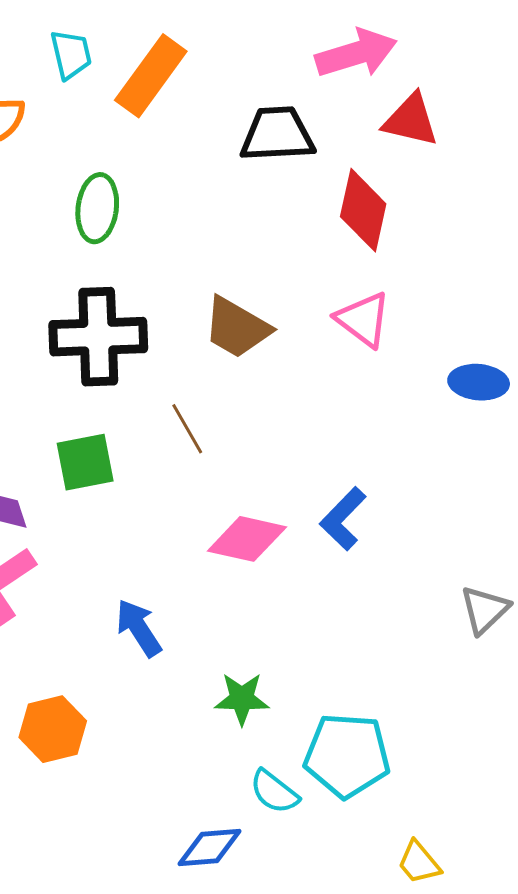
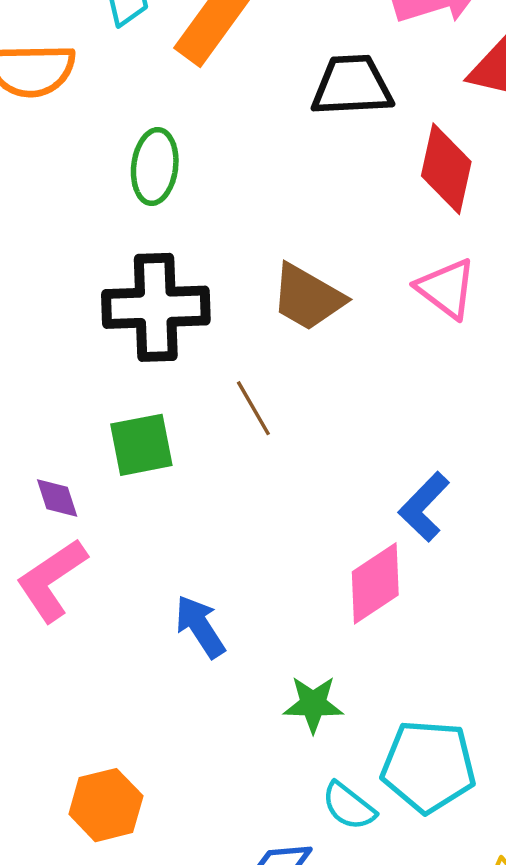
pink diamond: (247, 539) -> (375, 583), moved, turned -46
orange hexagon: (53, 729) -> (106, 805), moved

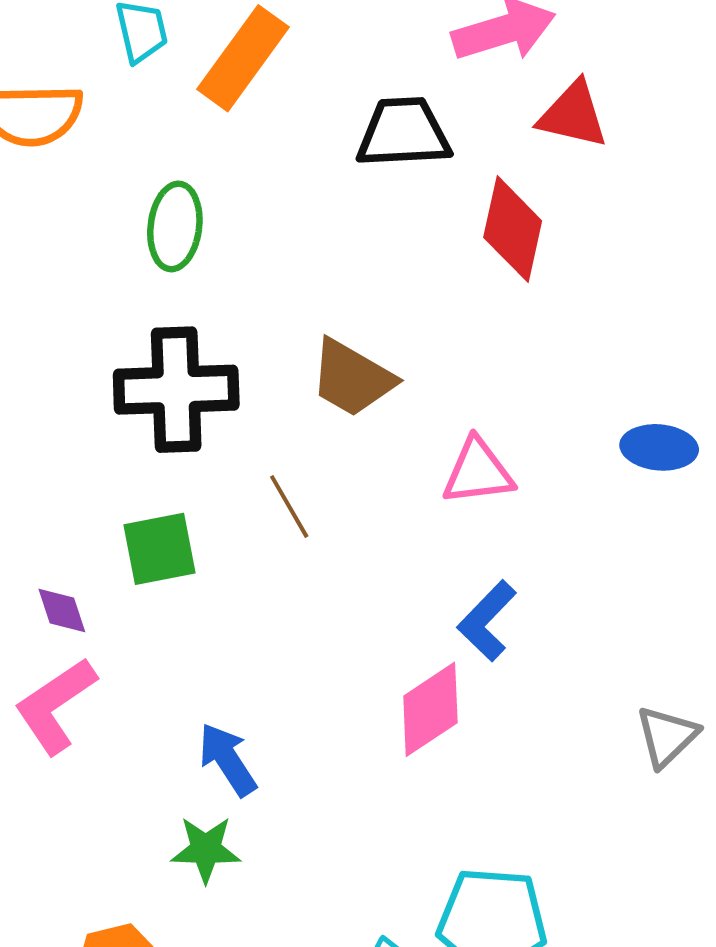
pink triangle: (446, 288) -> (478, 472), moved, turned -44
green star: (313, 704) -> (206, 849), moved

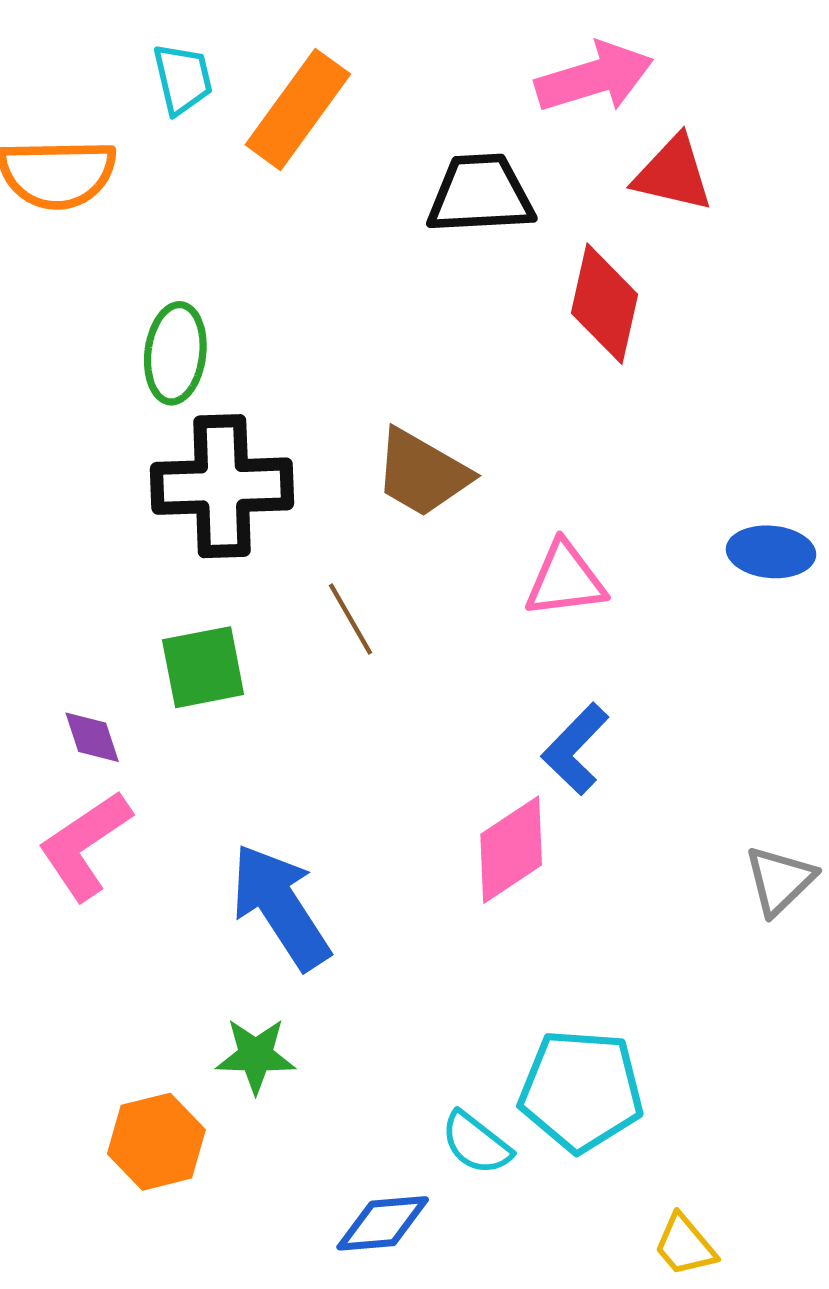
green ellipse: (175, 226) -> (175, 353), moved
blue arrow: (228, 760) -> (280, 907), size x1.5
green star: (206, 849) -> (256, 1056), moved

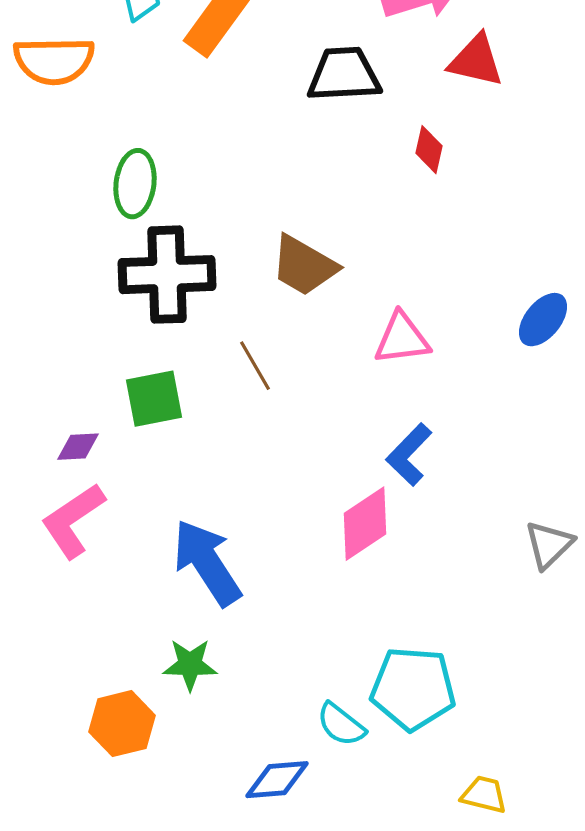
red diamond: (605, 304) -> (429, 150), size x0.6
blue ellipse: (771, 552) -> (543, 320), turned -56
purple diamond: (92, 737) -> (78, 447), turned -75
yellow trapezoid: (685, 1245) -> (484, 795), turned 144

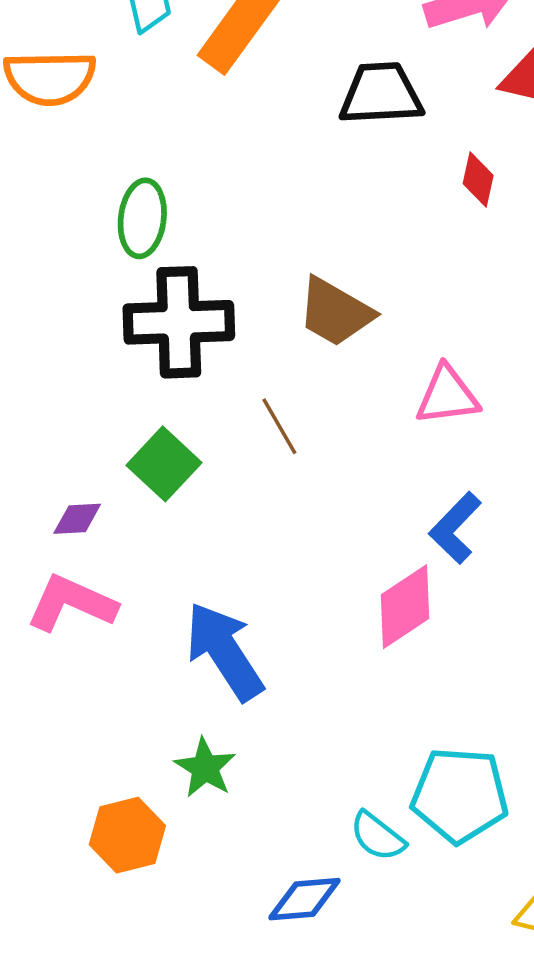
green square: (154, 399) -> (164, 464), turned -36
pink L-shape: (73, 521) -> (71, 603), turned 58
green star: (190, 665) -> (205, 768), turned 30

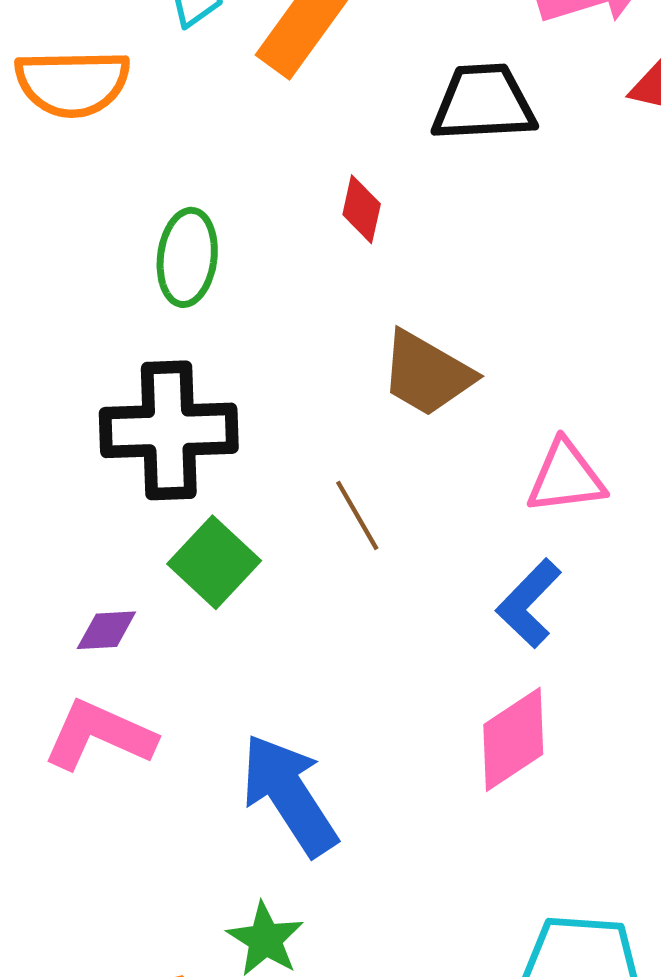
red diamond: (478, 180) -> (362, 209), moved
black cross: (179, 322) -> (169, 430), moved
blue L-shape: (455, 528) -> (529, 603), moved

